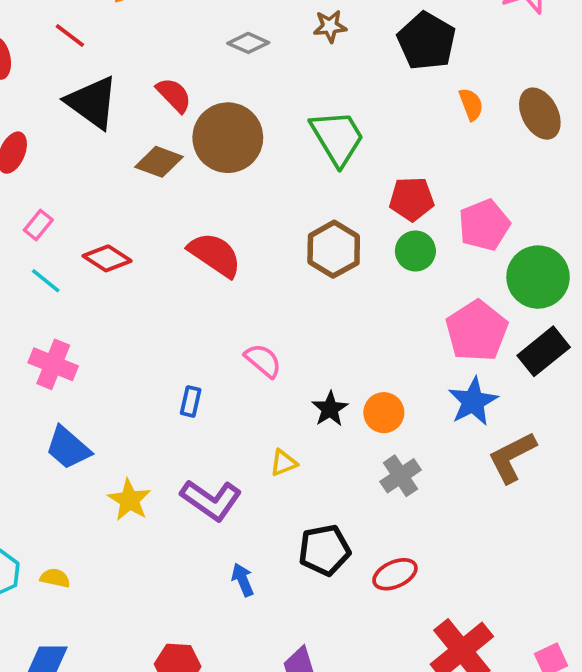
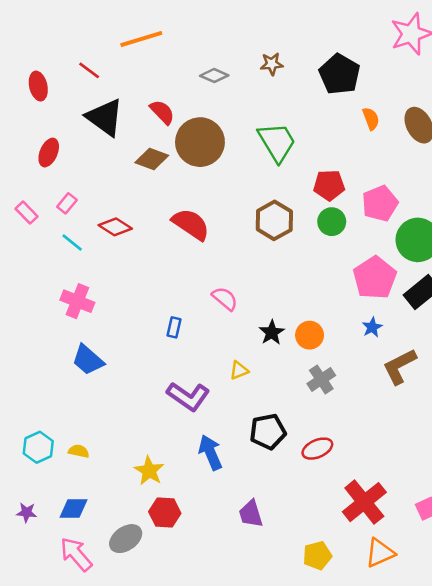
blue star: (473, 401) -> (372, 327), size x0.6
yellow star: (129, 500) -> (149, 471), moved
blue arrow: (243, 580) -> (210, 452), size x1.5

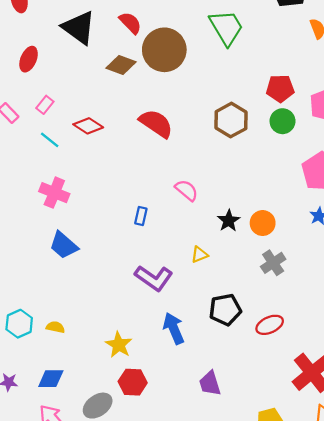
green trapezoid: (277, 142) -> (226, 28), moved

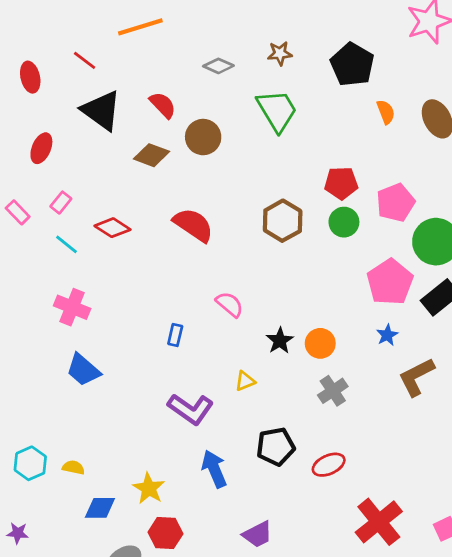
brown circle: (164, 50) -> (203, 137), size x0.7
blue diamond: (51, 379) -> (100, 508), moved
purple trapezoid: (210, 383) -> (257, 534), turned -100

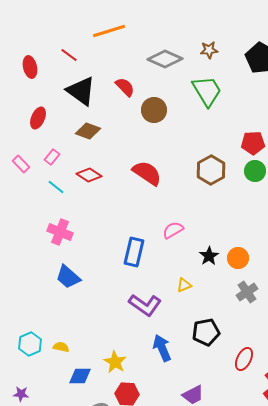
gray diamond: (218, 66) -> (165, 59), size x1.6
brown diamond: (152, 155) -> (88, 131), moved
pink semicircle: (230, 304) -> (173, 230), turned -70
blue rectangle: (175, 335) -> (134, 252), size x1.8
red ellipse: (329, 465) -> (244, 359), moved, turned -40

